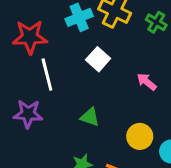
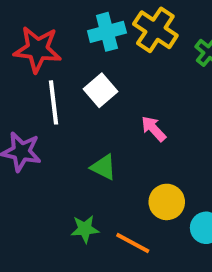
white square: (98, 59) -> (101, 90), moved
pink arrow: (147, 82) -> (154, 129), moved

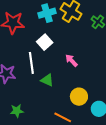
white line: (54, 102) -> (31, 63), moved
green star: (85, 229) -> (17, 111), moved

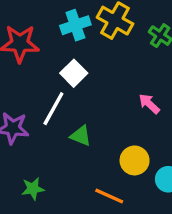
pink arrow: (71, 60) -> (149, 104), moved
white line: (31, 63) -> (53, 109), turned 40

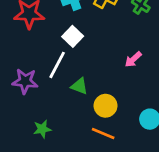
pink arrow: (149, 104) -> (133, 59), turned -84
yellow circle: (135, 160) -> (106, 106), moved

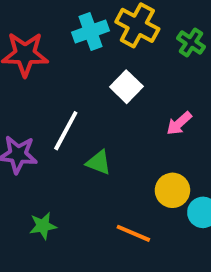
white square: (73, 36) -> (126, 87), moved
yellow circle: (106, 106) -> (172, 190), moved

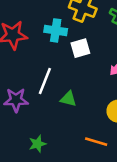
cyan cross: (91, 32) -> (56, 30), moved, turned 35
white square: (126, 87) -> (80, 48), turned 36

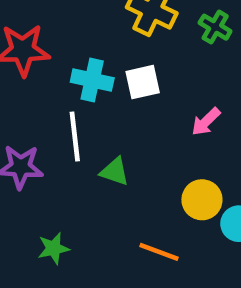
cyan cross: (56, 30) -> (92, 80), moved
white line: (45, 81) -> (75, 137), turned -32

